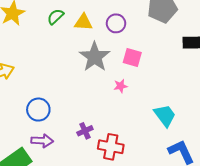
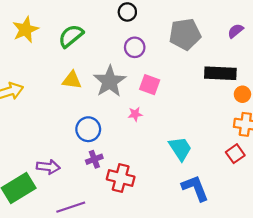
green semicircle: (55, 17) -> (71, 36), size x1.4
yellow triangle: (83, 22) -> (72, 80), moved
blue circle: (38, 110) -> (88, 129), moved

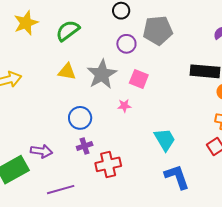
gray pentagon: (185, 34) -> (158, 30), moved
red cross: (121, 178) -> (108, 164), turned -30

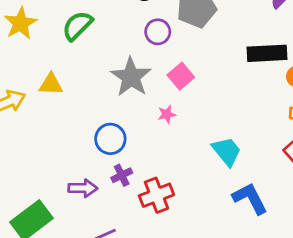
yellow triangle: (67, 72) -> (51, 84), moved
pink square: (139, 79) -> (181, 76), turned 36
purple arrow: (41, 151) -> (83, 188), moved

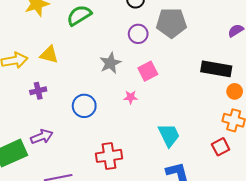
gray star: (131, 77) -> (110, 63), size x0.7
purple cross: (122, 175) -> (38, 91), moved
purple arrow: (83, 188) -> (42, 137), moved, turned -35

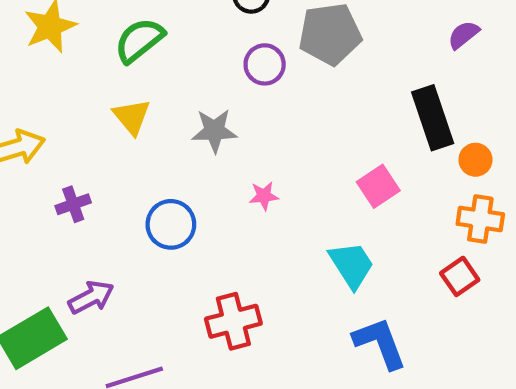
yellow triangle: (49, 55) -> (132, 117), moved, turned 42
gray star: (110, 63) -> (214, 131), turned 30
black rectangle: (216, 69) -> (433, 118), turned 68
pink square: (148, 71) -> (378, 186), moved

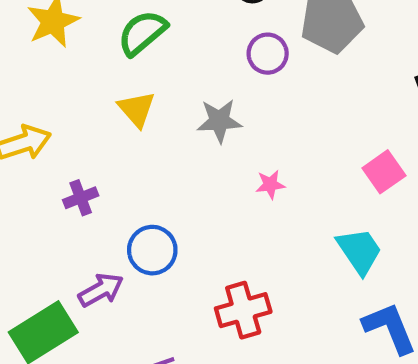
blue circle: (171, 224) -> (152, 250), moved

